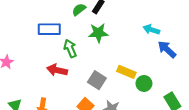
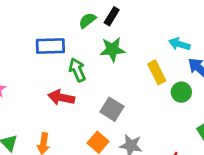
yellow rectangle: (126, 72) -> (157, 72), moved, turned 42
green circle: (144, 83) -> (181, 92), moved

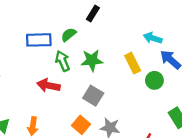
green semicircle: (87, 20) -> (69, 35), moved
green star: (112, 49) -> (92, 60), moved

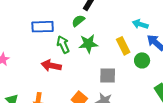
green semicircle: (69, 35) -> (78, 21), moved
gray square: (93, 96) -> (108, 76), moved, turned -30

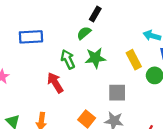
blue rectangle: (43, 27) -> (31, 37), moved
red arrow: (51, 66) -> (55, 83), turned 48

